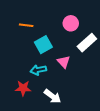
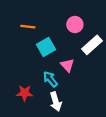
cyan arrow: (38, 70) -> (50, 79), moved, turned 63
white arrow: (53, 96) -> (56, 102), turned 36

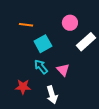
pink triangle: (67, 65) -> (63, 70), moved
cyan arrow: (50, 79) -> (41, 67), moved

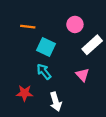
cyan square: (43, 44) -> (46, 47), turned -36
pink triangle: (63, 70) -> (82, 75), moved

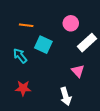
cyan arrow: (44, 72) -> (20, 56), moved
white arrow: (56, 102) -> (66, 96), moved

